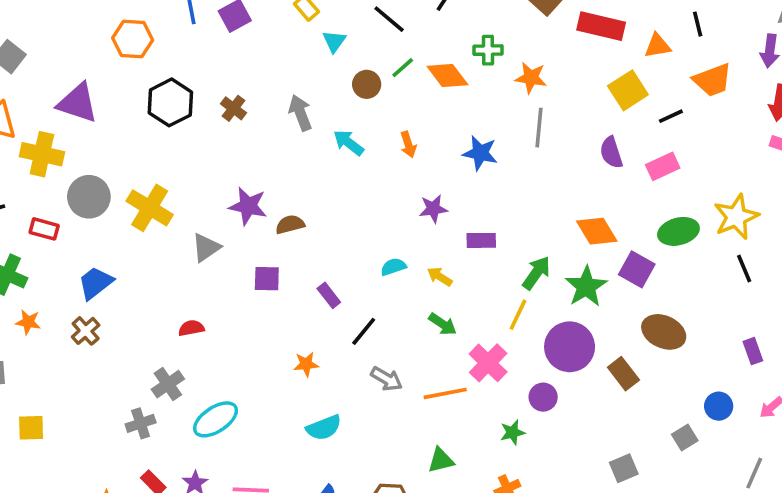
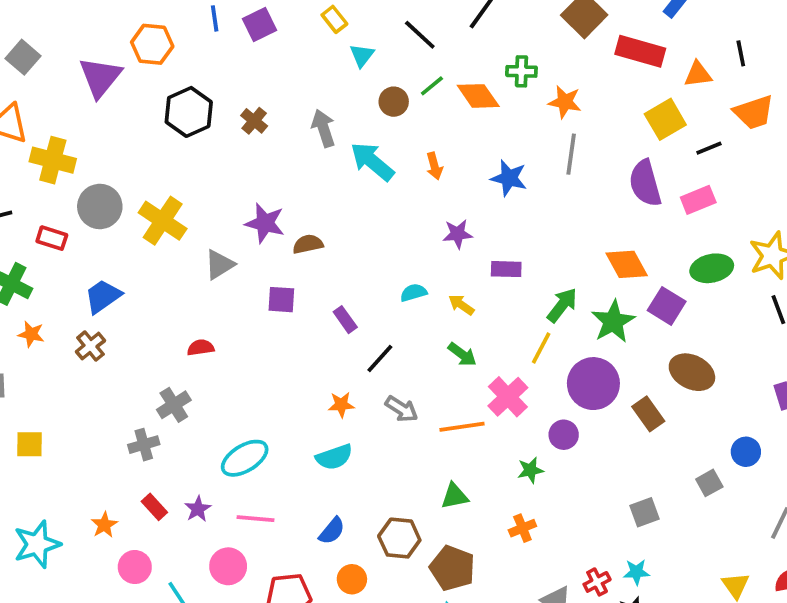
purple triangle: (78, 103) -> (100, 77), moved, turned 48
cyan arrow: (348, 143) -> (372, 162), size x1.4
purple semicircle: (611, 152) -> (645, 183), size x1.4
orange star: (306, 364) -> (341, 405), moved
cyan ellipse: (216, 419) -> (245, 458), moved

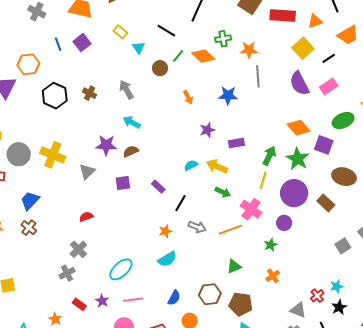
cyan arrow: (372, 162) -> (132, 122), moved, size x0.7
yellow arrow: (461, 305) -> (217, 166), size x1.5
gray square: (644, 512) -> (343, 246), moved

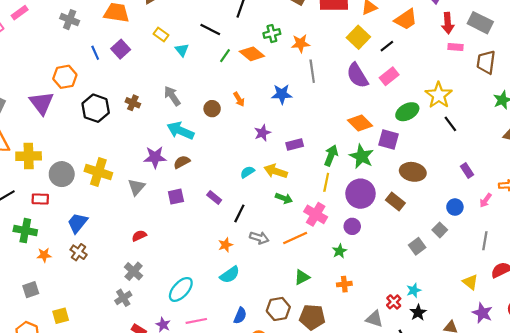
brown circle: (160, 68) -> (212, 109), moved
cyan arrow: (132, 122) -> (180, 131), size x1.4
orange cross: (273, 276) -> (344, 284), turned 32

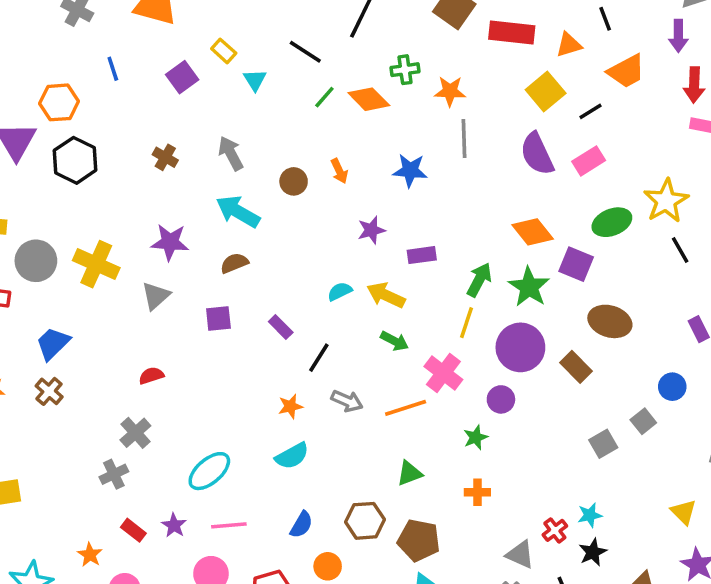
purple square: (121, 49) -> (182, 77), moved
black hexagon: (96, 108) -> (75, 160), moved
purple star: (155, 157) -> (170, 242), moved

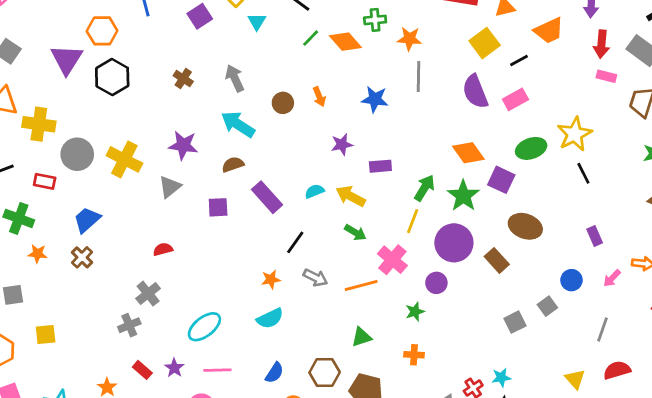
purple rectangle: (281, 327) -> (267, 197), moved, size x1.6

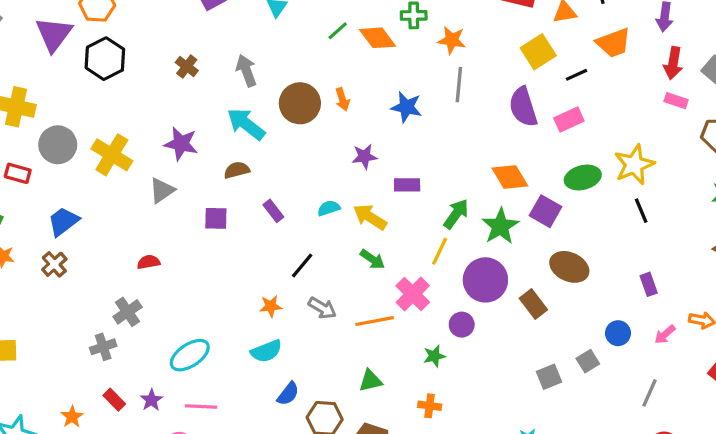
brown circle: (283, 103) -> (300, 103), size x1.6
purple rectangle: (267, 197) -> (273, 211), size x0.6
blue semicircle: (274, 373) -> (288, 394), moved

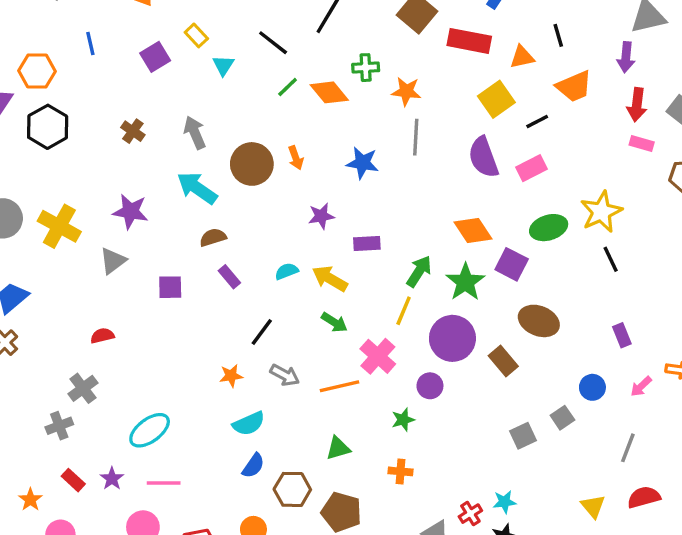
brown semicircle: (237, 170) -> (213, 237), moved
cyan semicircle: (266, 351) -> (249, 424), moved

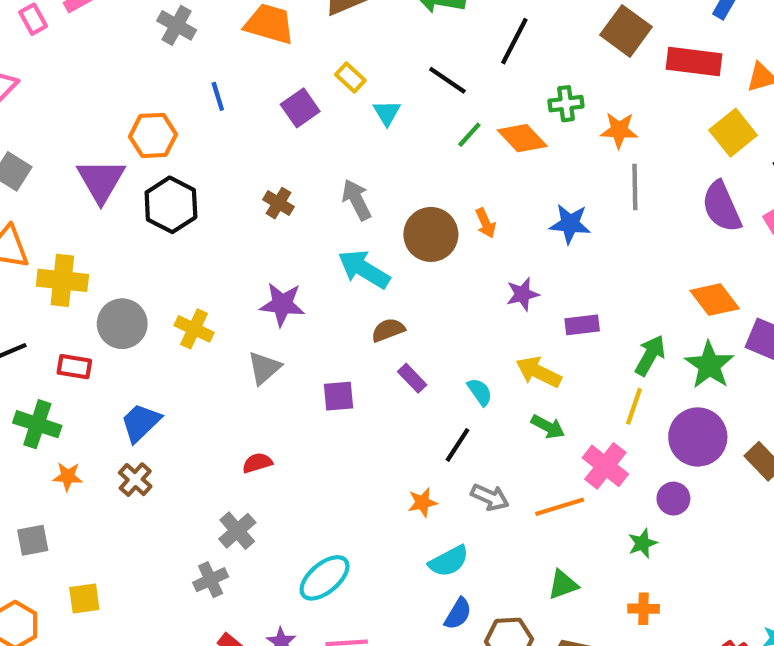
yellow cross: (59, 226) -> (194, 329), size x0.7
cyan semicircle: (287, 271) -> (480, 392), moved, turned 80

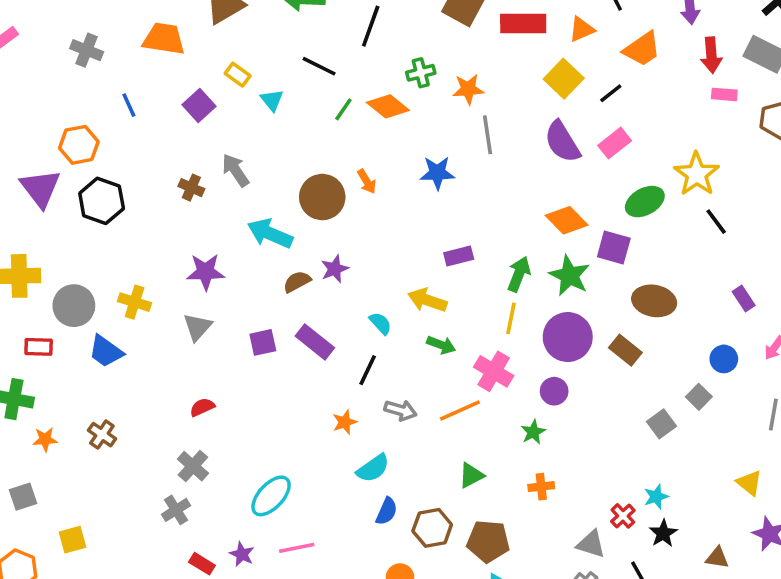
gray arrow: (357, 200) -> (236, 170), moved
purple star: (523, 294) -> (335, 269), moved
purple rectangle: (412, 378) -> (315, 342), moved, size x1.5
blue trapezoid: (141, 423) -> (106, 351), moved, turned -93

